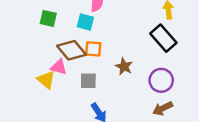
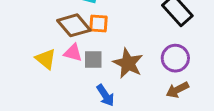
pink triangle: (59, 67) -> (73, 53), moved
brown star: (124, 67) -> (128, 63), moved, size x1.5

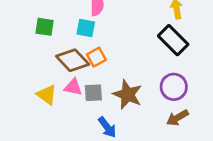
orange square: (98, 23) -> (96, 57), turned -30

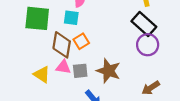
green square: (45, 27) -> (37, 18), size x1.6
brown diamond: (73, 60) -> (62, 45), turned 56
purple circle: (174, 87) -> (148, 45), moved

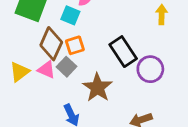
black rectangle: (144, 24) -> (123, 52), moved
gray square: (80, 71) -> (66, 67), moved, turned 35
yellow triangle: (42, 74) -> (20, 72), turned 36

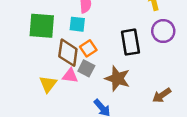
black rectangle: (123, 52) -> (130, 42), turned 40
purple circle: (150, 69) -> (163, 31), moved

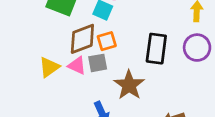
brown diamond: (68, 53) -> (82, 39), turned 44
gray square: (86, 68) -> (98, 63), turned 35

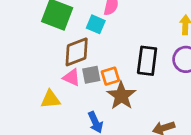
orange square: (107, 41) -> (110, 76), moved
yellow triangle: (49, 67) -> (50, 99), moved, turned 30

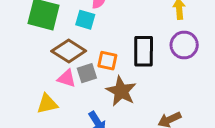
brown diamond: (77, 52) -> (69, 51), turned 60
orange square: (110, 76) -> (107, 61), moved, turned 36

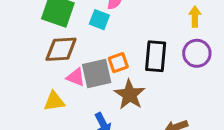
brown diamond: (69, 51) -> (61, 49), moved, turned -40
orange square: (107, 61) -> (118, 63), turned -36
gray square: (87, 73) -> (97, 74), size x1.5

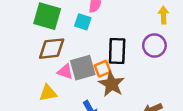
purple circle: (197, 53) -> (154, 46), moved
black rectangle: (156, 56) -> (117, 51), moved
orange square: (118, 63) -> (102, 69), moved

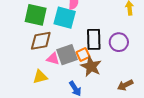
cyan square: (83, 22) -> (65, 18), size x1.6
purple circle: (154, 46) -> (119, 42), moved

